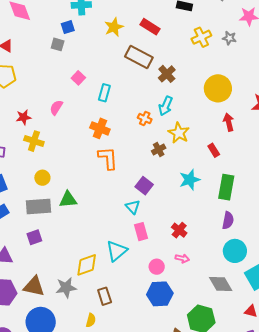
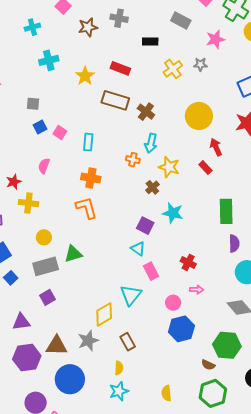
blue square: (68, 27) -> (40, 127), moved
red rectangle: (214, 150) -> (205, 168), moved
orange L-shape: (108, 158) -> (87, 208), moved
cyan star: (190, 180) -> (173, 213), moved, turned -30

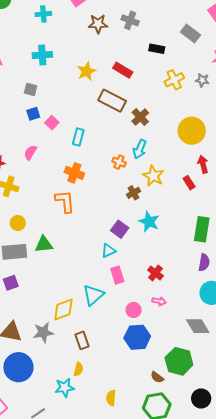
cyan cross: (49, 60) -> (42, 55), moved
cyan triangle: (138, 249) -> (109, 251), turned 49
yellow semicircle: (119, 368) -> (78, 369), moved

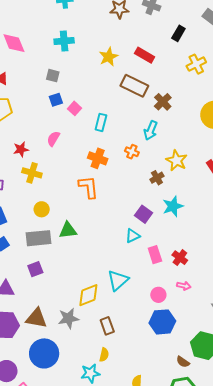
black rectangle: (157, 49) -> (178, 33), turned -70
cyan arrow: (140, 149) -> (151, 130), moved
orange cross: (119, 162) -> (132, 152), moved
cyan star: (149, 222) -> (173, 206), turned 30
pink rectangle: (117, 275) -> (155, 255), moved

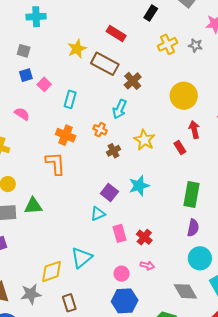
yellow star: (109, 57) -> (77, 49), moved
pink semicircle: (53, 139) -> (22, 114), turned 91
brown cross: (157, 178) -> (114, 151), moved

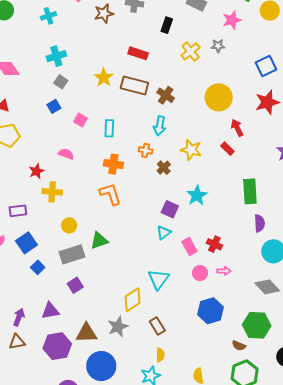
gray square: (24, 51) -> (61, 82), moved, turned 32
blue square: (26, 75) -> (54, 106), moved
pink circle: (122, 274) -> (200, 273), moved

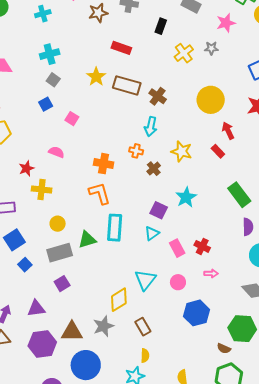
red rectangle: (138, 53) -> (121, 48), moved
cyan rectangle: (109, 128) -> (115, 228), moved, size x1.5
green rectangle: (250, 191) -> (239, 195), turned -35
pink circle: (200, 273) -> (178, 282), moved

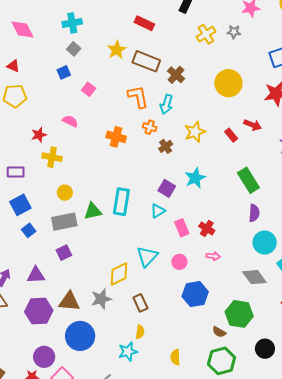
red arrow: (228, 131) -> (253, 125), moved, turned 132
yellow star: (182, 151) -> (195, 132), turned 30
orange L-shape: (100, 193) -> (138, 97), moved

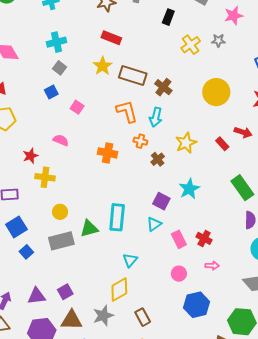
red rectangle: (144, 23) -> (111, 38), moved
purple square: (64, 253) -> (65, 292), moved
cyan triangle: (147, 256) -> (130, 260), moved, size x0.7

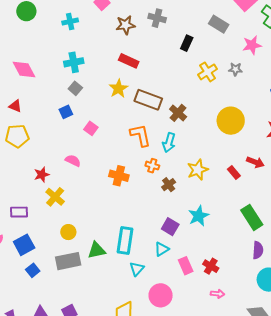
yellow cross: (45, 177) -> (55, 197), turned 30
cyan triangle: (130, 260) -> (137, 269), moved
pink circle: (179, 274) -> (161, 295), moved, size x1.5

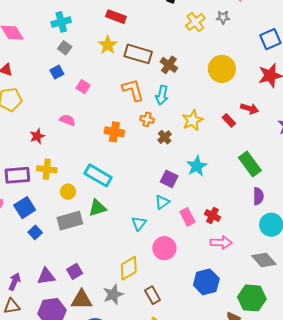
yellow cross: (55, 197) -> (47, 169), moved, turned -30
purple rectangle: (19, 212) -> (17, 175), size x1.4
cyan rectangle: (125, 240) -> (98, 175), moved, turned -64
pink arrow: (218, 294) -> (221, 243), size x1.5

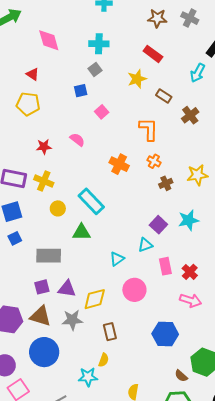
brown rectangle: (138, 54) -> (164, 96), size x0.6
cyan arrow: (162, 95) -> (198, 73), moved
gray rectangle: (70, 221) -> (49, 256), moved
purple triangle: (46, 276) -> (67, 289), moved

